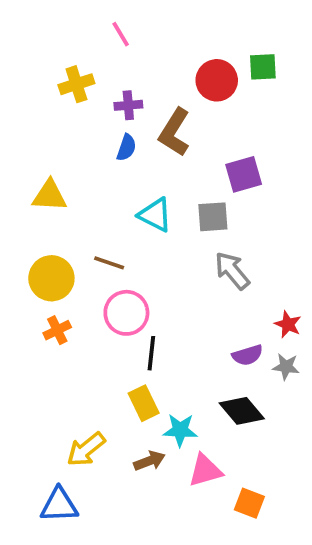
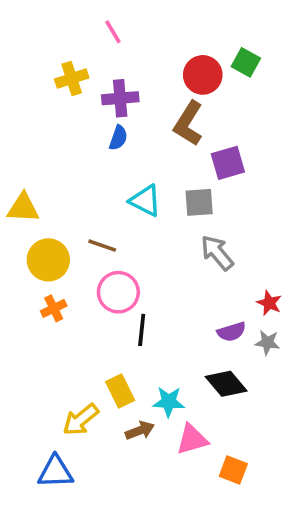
green square: (263, 67) -> (246, 62), turned 32
purple cross: (128, 105) -> (120, 98), size x1.4
brown L-shape: (174, 132) -> (188, 123), moved
yellow triangle: (50, 196) -> (23, 208), moved
yellow rectangle: (144, 403) -> (120, 391), moved

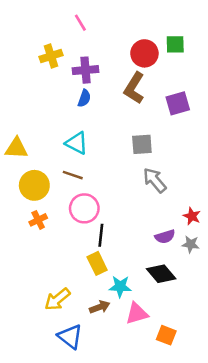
green square: (246, 62) -> (175, 44), turned -30
purple square: (228, 163) -> (178, 103), moved
cyan triangle: (145, 201) -> (77, 143), moved
yellow rectangle: (120, 391) -> (97, 263), moved
blue triangle: (55, 472) -> (70, 336), moved, turned 40

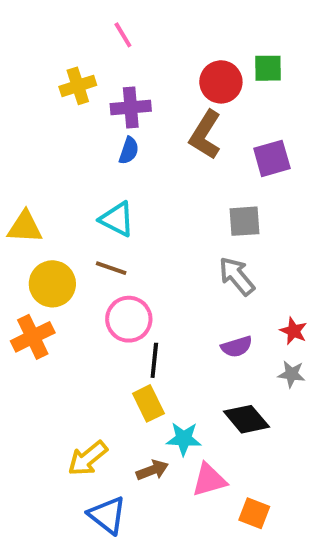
gray square: (142, 144) -> (244, 221), moved
orange cross: (38, 220) -> (33, 337), moved, size x1.5
purple semicircle: (165, 237) -> (237, 347), moved

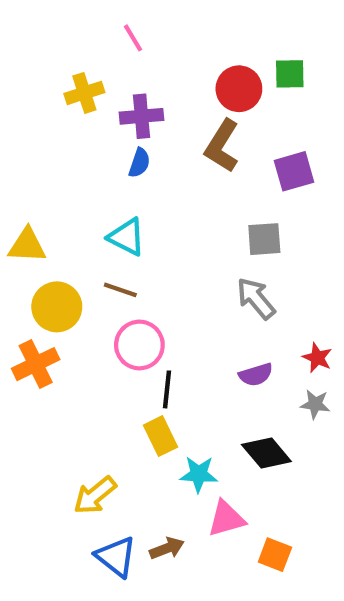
brown arrow: (152, 470) -> (167, 548), moved

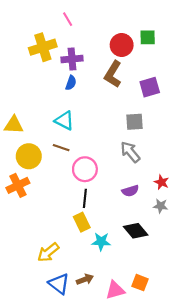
yellow cross: (84, 93) -> (43, 47), size x1.4
pink circle: (139, 345) -> (85, 169), moved
pink triangle: (226, 519) -> (115, 290), moved

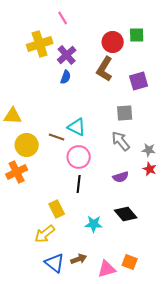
purple cross: (72, 59) -> (67, 55), turned -36
cyan triangle: (64, 121) -> (77, 127), moved
gray star: (161, 206) -> (149, 150), moved
yellow rectangle: (82, 222) -> (57, 209), moved

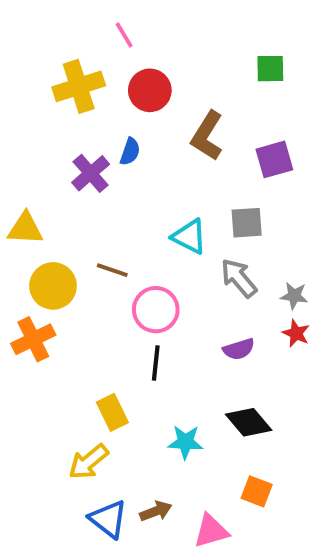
red circle: (113, 42) -> (150, 90), moved
purple cross: (67, 55) -> (91, 173), moved
cyan triangle: (77, 127) -> (189, 237), moved
orange square: (130, 262) -> (257, 491), moved

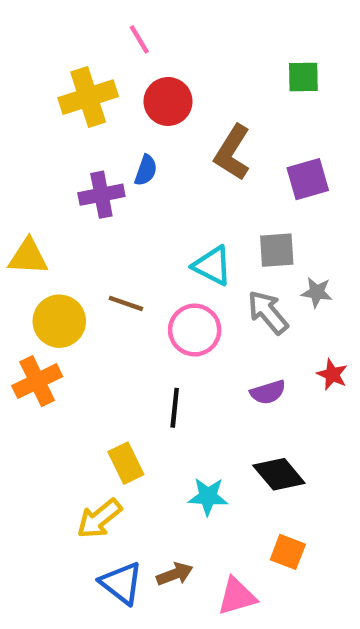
purple cross: (91, 173) -> (101, 195), turned 30
gray star: (294, 296) -> (317, 292), moved
pink circle: (156, 310) -> (195, 330), moved

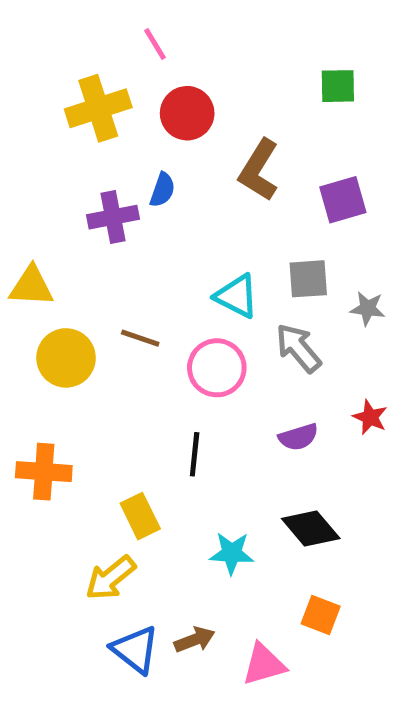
gray star: (317, 292) -> (368, 308), moved
orange cross: (37, 381) -> (44, 472), moved, turned 30

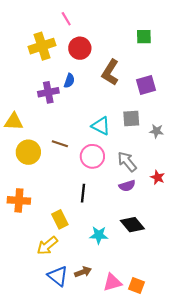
gray arrow: (298, 348) -> (127, 162), moved
orange square: (321, 615) -> (137, 286), moved

